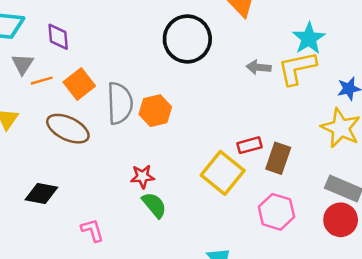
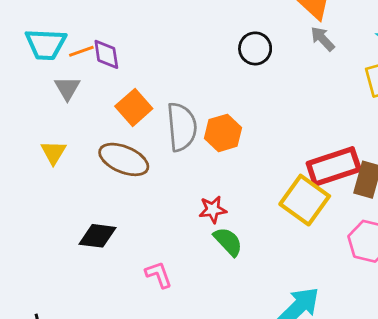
black circle: (187, 39) -> (255, 48), size x0.6
gray arrow: (259, 67) -> (323, 39), moved, turned 45
orange line: (42, 81) -> (81, 51), moved
red rectangle: (250, 145) -> (334, 166), size x1.8

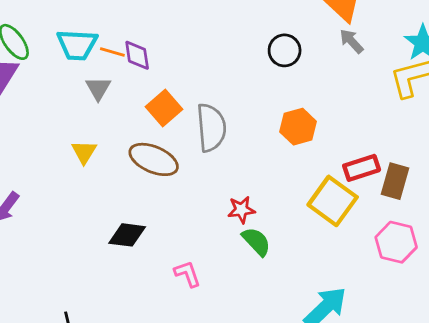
orange line: (81, 51) -> (112, 52), turned 35
orange hexagon: (223, 133) -> (298, 127), moved
red rectangle: (334, 166) -> (362, 168), size x0.7

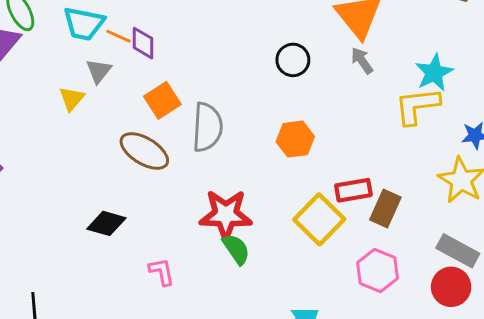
yellow triangle: (84, 152) -> (72, 99), moved
red star: (241, 210) -> (226, 215), size x1.8

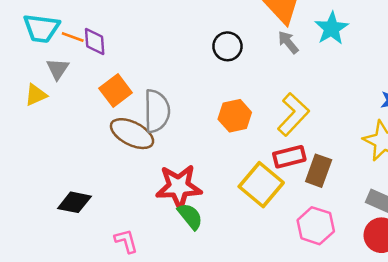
cyan star: (434, 73) -> (332, 28), moved
yellow triangle: (72, 99) -> (36, 95), turned 30
yellow L-shape: (417, 106) -> (293, 114), moved, turned 144
brown ellipse: (144, 151) -> (132, 134), moved

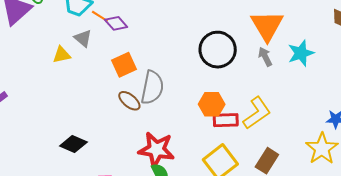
purple diamond: (95, 41) -> (116, 23), turned -50
black circle: (227, 46) -> (218, 50), size x1.6
gray triangle: (58, 69) -> (83, 38), turned -36
brown ellipse: (132, 134) -> (129, 101), size x0.7
red rectangle: (289, 157) -> (226, 120), moved

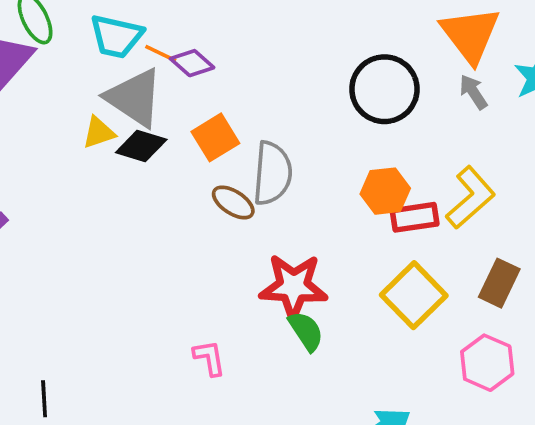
gray triangle: (83, 38) -> (134, 98), size x1.8
black diamond: (73, 144) -> (141, 146), moved

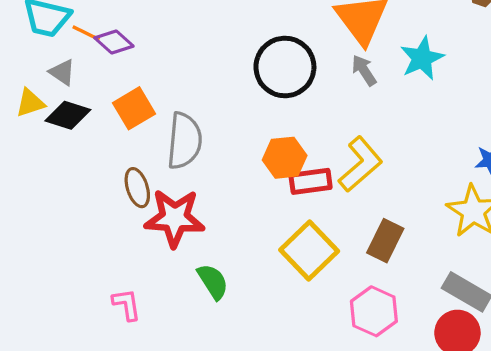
gray triangle: (134, 98) -> (62, 72), size x0.5
brown ellipse: (233, 202) -> (137, 188), moved, turned 39
red star: (293, 286) -> (175, 218), moved

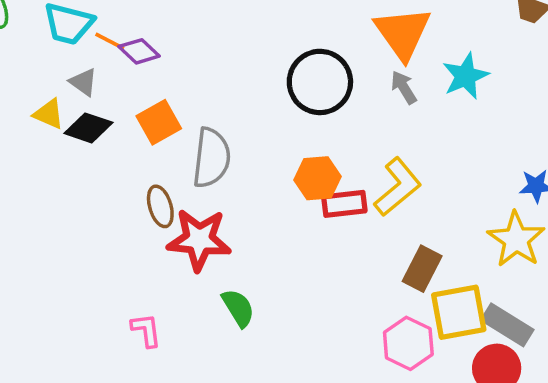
yellow triangle: (30, 103) -> (49, 114), turned 40
yellow square: (309, 251) -> (459, 312), moved, turned 32

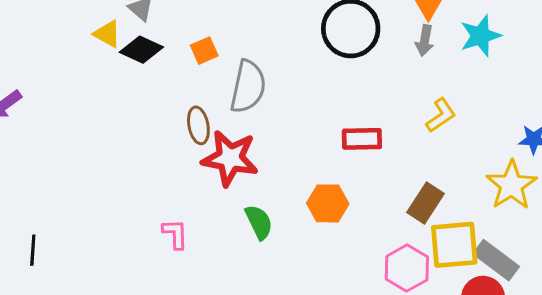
gray arrow: (404, 87) -> (425, 41), turned -144
orange square: (159, 122) -> (204, 51), size x0.7
orange hexagon: (317, 178) -> (328, 203), moved
yellow L-shape: (398, 187) -> (441, 115), moved, size x0.7

